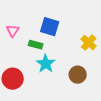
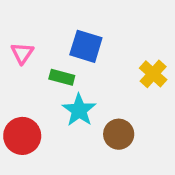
brown circle: (78, 75) -> (119, 134), moved

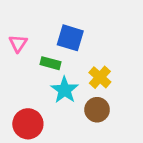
yellow cross: (153, 74) -> (100, 77), moved
red circle: (22, 136) -> (28, 124), moved

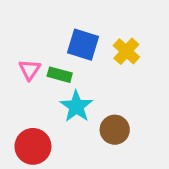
pink triangle: (18, 43) -> (30, 70), moved
yellow cross: (100, 77) -> (126, 51), moved

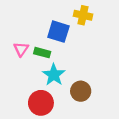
yellow cross: (126, 51) -> (83, 15), moved, turned -30
red circle: (33, 146) -> (41, 103), moved

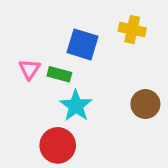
yellow cross: (83, 15) -> (132, 30), moved
brown circle: (81, 91) -> (145, 104), moved

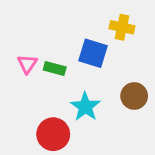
blue square: (83, 44) -> (93, 53), moved
cyan star: (76, 106) -> (85, 107), moved

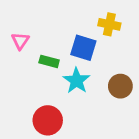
pink triangle: (27, 64) -> (20, 41), moved
cyan star: (85, 107) -> (76, 81), moved

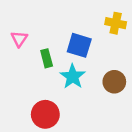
yellow cross: (109, 24) -> (116, 23), moved
green rectangle: (49, 61) -> (47, 58), turned 60

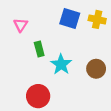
pink triangle: (19, 39) -> (21, 25), moved
blue square: (79, 45) -> (70, 18), moved

